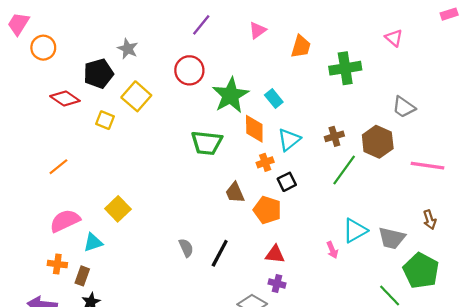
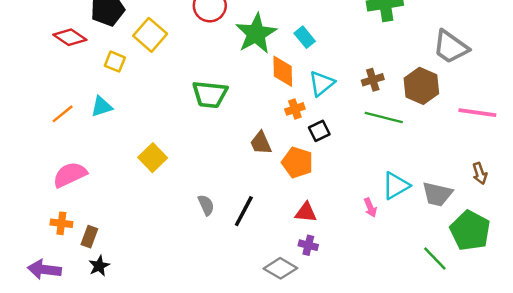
gray trapezoid: (404, 107) -> (451, 47), size x1.4
green trapezoid: (207, 143) -> (210, 94), moved
green line: (344, 170) -> (384, 117), turned 68
yellow square: (118, 209) -> (153, 158), moved
cyan triangle: (93, 242) -> (102, 107), moved

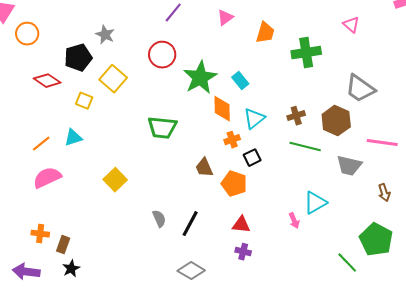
pink semicircle: (70, 175) -> (47, 178), moved
gray trapezoid: (437, 194) -> (349, 166), moved
gray diamond: (280, 268) -> (191, 271), moved

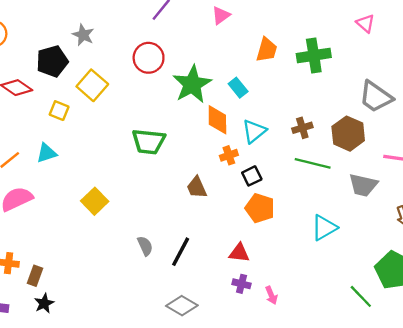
orange trapezoid: (265, 33) -> (267, 50), moved
orange pentagon: (234, 184) -> (260, 208), moved
pink arrow: (294, 221) -> (271, 295), moved

